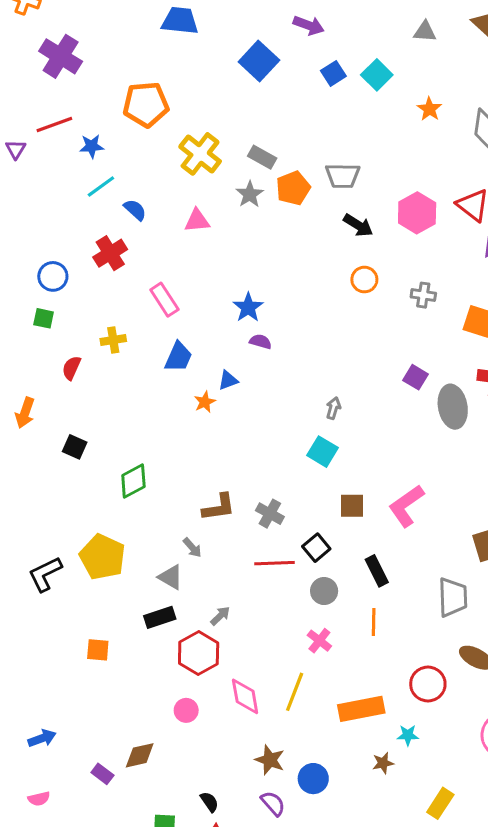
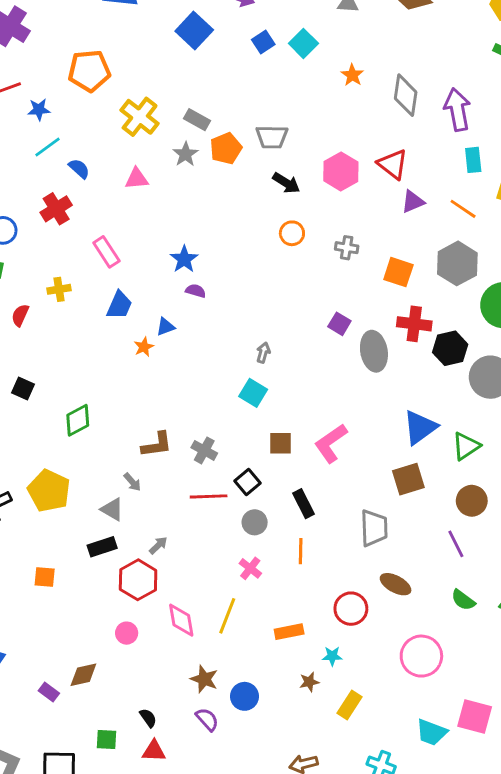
orange rectangle: (361, 709) -> (289, 632), size x0.7
yellow rectangle: (440, 803) -> (349, 705), moved

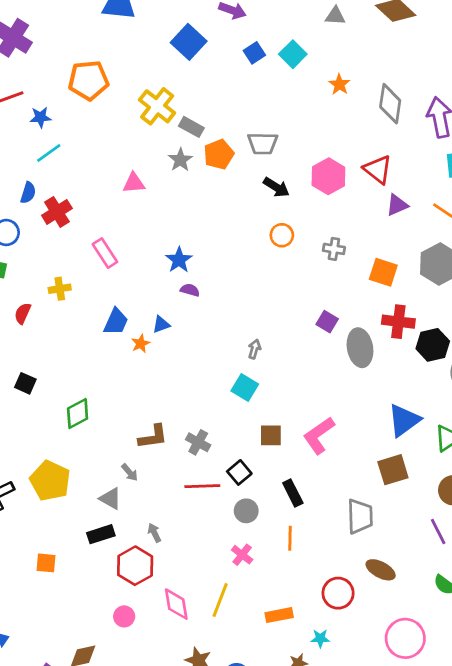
yellow cross: (140, 117) -> (157, 106), moved
blue semicircle: (79, 169) -> (28, 193), moved, turned 65
blue trapezoid: (119, 305) -> (116, 322), moved
gray arrow: (158, 545) -> (154, 533), turned -72

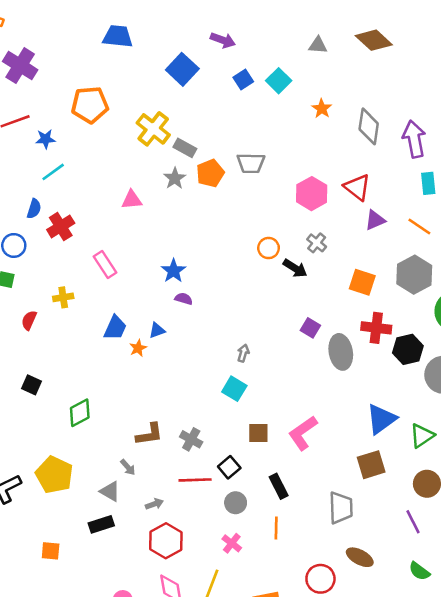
black arrow: (276, 187) -> (295, 268), moved
gray cross: (334, 249) -> (317, 243), moved, turned 30
gray arrow: (154, 533) -> (154, 504), moved, turned 96
red hexagon: (135, 566) -> (166, 541), moved

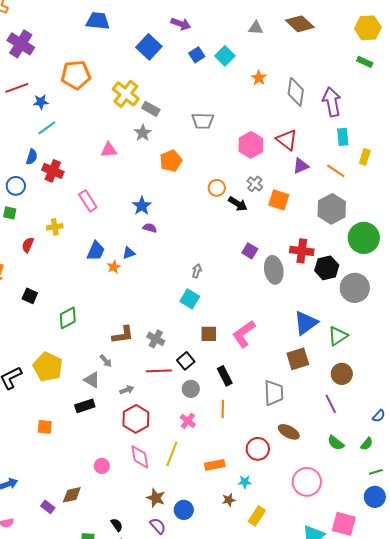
orange pentagon: (210, 173) -> (171, 161), moved
red cross: (61, 226) -> (53, 171), turned -35
orange square: (362, 282) -> (279, 200), moved

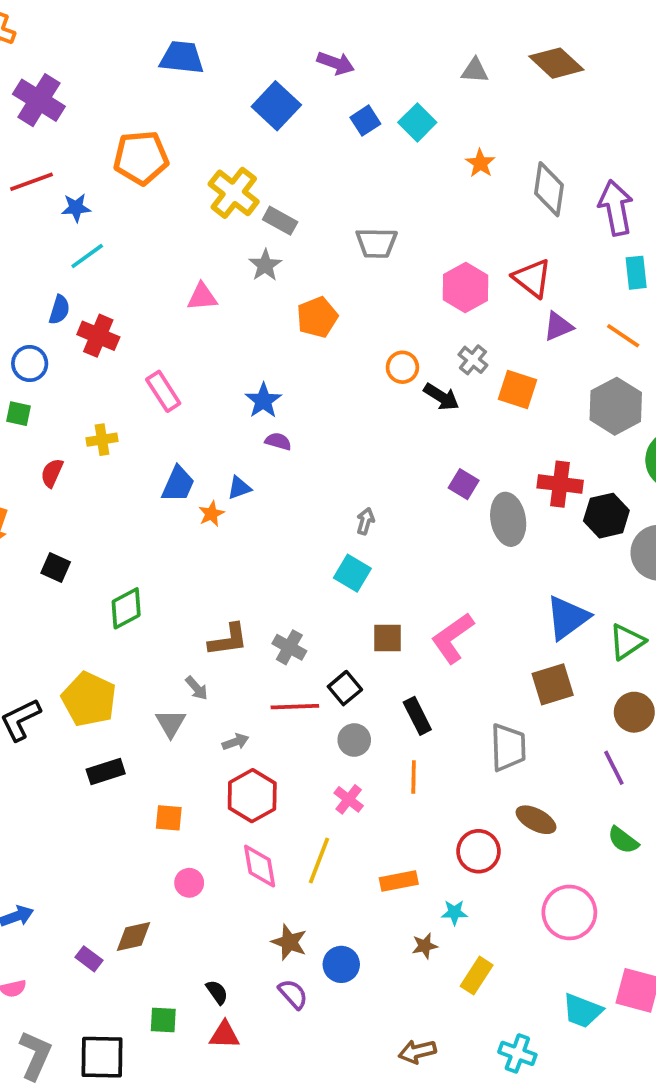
gray triangle: (92, 380) -> (171, 723), turned 30
black rectangle: (85, 406) -> (106, 772), moved
orange square: (45, 427) -> (169, 818), moved

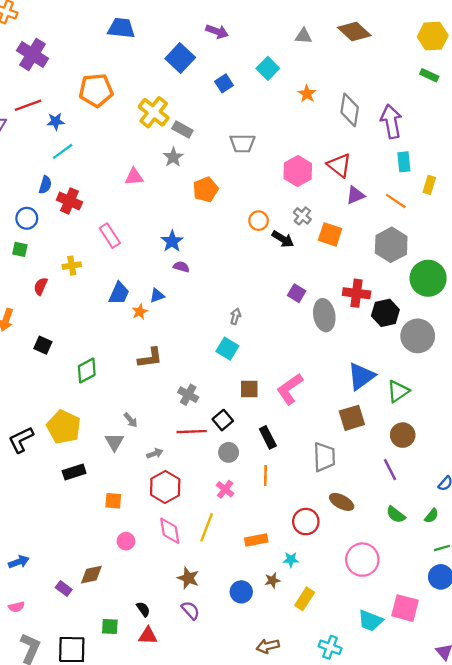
blue square: (365, 121) -> (224, 83), moved
brown L-shape: (228, 640) -> (150, 358), moved
blue circle: (341, 964) -> (241, 592), moved

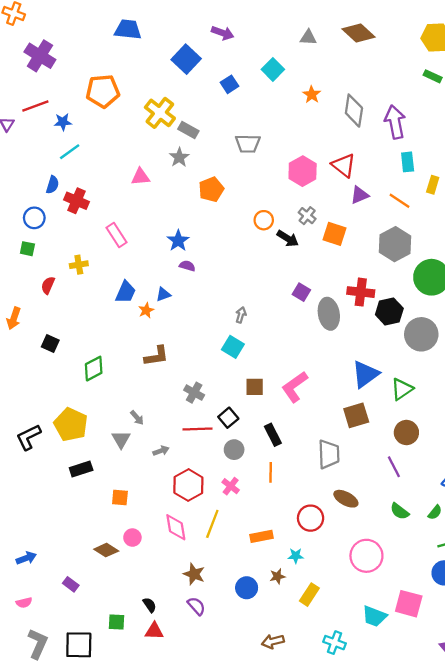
red hexagon: (165, 487) -> (188, 485), moved
brown diamond: (91, 575) -> (106, 550), moved, turned 45

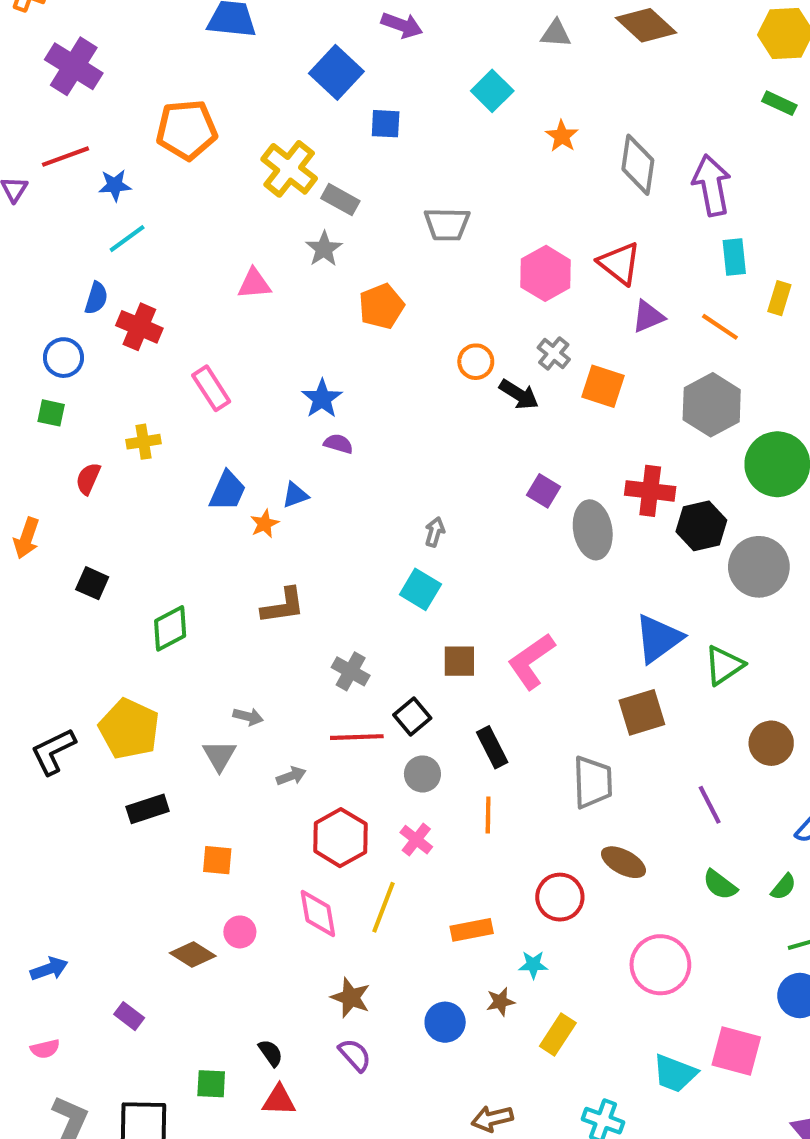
blue square: (229, 84) -> (386, 124), moved, turned 36
gray arrow: (137, 418) -> (248, 717), turned -35
brown circle: (406, 432) -> (771, 743), moved

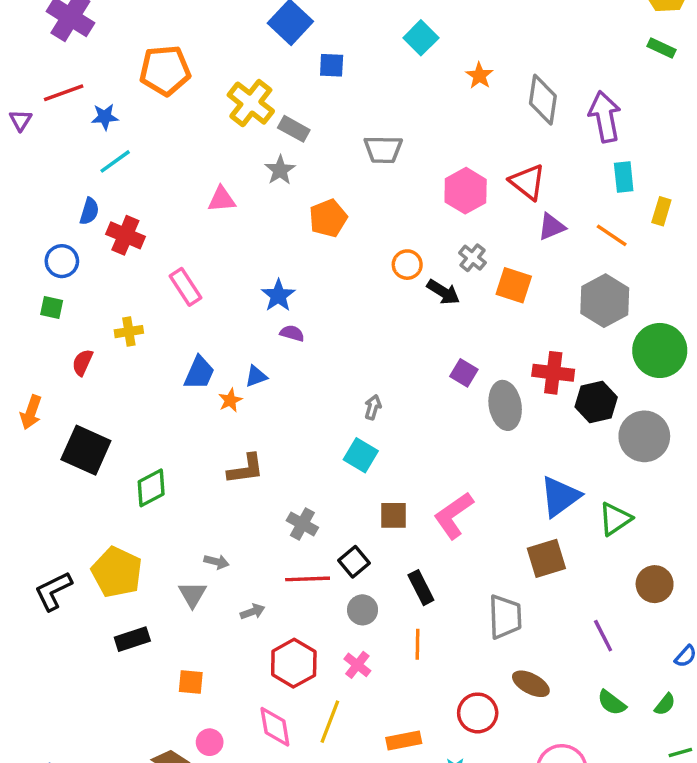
black square: (92, 583) -> (86, 450), size x1.8

